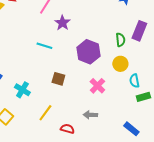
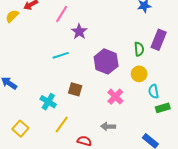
cyan line: (44, 46) -> (61, 55), turned -35
cyan cross: (22, 90) -> (48, 102), moved

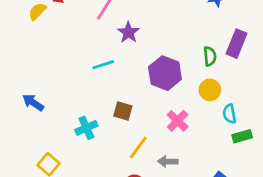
cyan cross: (48, 102) -> (86, 128), turned 35
yellow line: (62, 124) -> (138, 147), moved

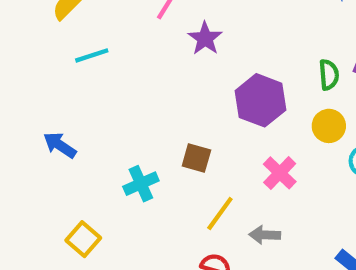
cyan line: (103, 65) -> (92, 55), moved

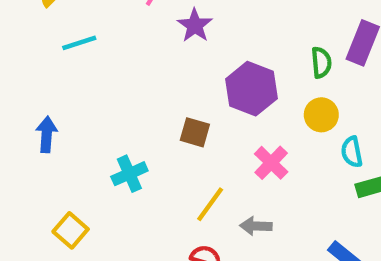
blue arrow: (60, 145) -> (47, 134), turned 60
brown square: (196, 158) -> (195, 132), moved

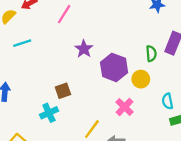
purple star: (195, 25) -> (84, 49), moved
yellow circle: (321, 115) -> (141, 79), moved
brown square: (195, 132) -> (63, 91), moved, turned -35

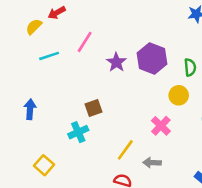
pink line: (64, 14) -> (85, 42), moved
purple hexagon: (114, 67) -> (152, 58), moved

